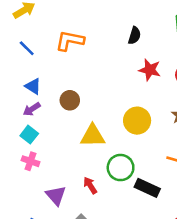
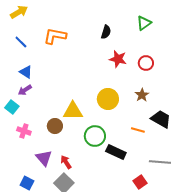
brown circle: (70, 100) -> (55, 126), moved
cyan square: (29, 135) -> (12, 107), moved
red arrow: (90, 185) -> (66, 162), moved

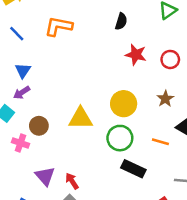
blue triangle: (26, 72) -> (23, 71), turned 32
brown circle: (55, 126) -> (39, 126), moved
green circle: (95, 136) -> (120, 138), moved

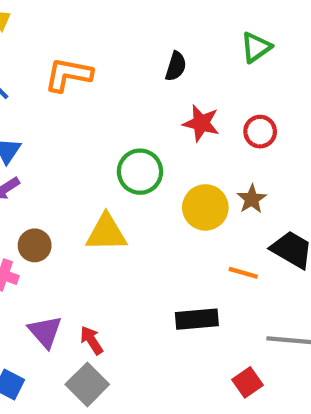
yellow circle: (124, 104) -> (205, 207), moved
green circle: (120, 138) -> (140, 172), moved
black rectangle: (133, 169) -> (197, 319), turned -30

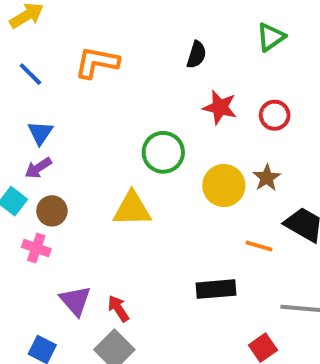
brown circle: (35, 245) -> (52, 211), moved

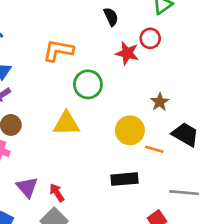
black semicircle: (196, 55) -> (111, 17), turned -42
orange L-shape: (97, 62) -> (58, 51), moved
red circle: (275, 115) -> (150, 38), moved
yellow circle: (224, 185) -> (130, 130), moved

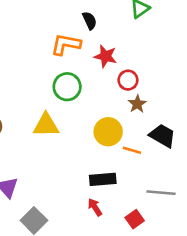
red circle: (150, 38) -> (128, 80), moved
orange L-shape: (58, 51) -> (66, 44), moved
red arrow: (57, 193) -> (95, 207), moved

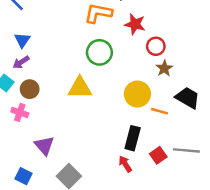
black rectangle: (103, 179) -> (133, 138), turned -70
red square: (135, 219) -> (158, 155), moved

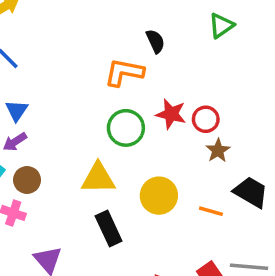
red star: (135, 24) -> (171, 114), moved
yellow circle: (137, 94) -> (159, 196), moved
black rectangle: (133, 138) -> (109, 229), moved, turned -40

